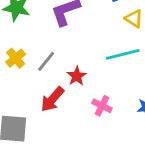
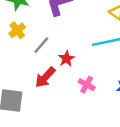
yellow cross: (16, 58) -> (17, 30), moved

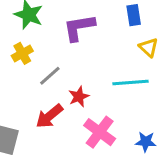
pink cross: (87, 85) -> (100, 132), size x1.5

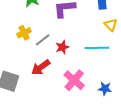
yellow cross: (22, 53) -> (24, 33), moved
red star: (79, 97) -> (62, 47), moved

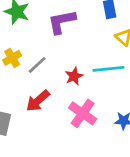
red star: (62, 47) -> (74, 76), moved

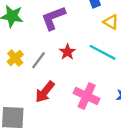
cyan line: (109, 69) -> (102, 52), turned 44
red star: (74, 76) -> (67, 52), moved

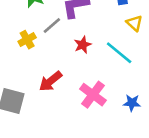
gray line: (38, 60) -> (52, 25), moved

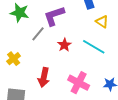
yellow cross: (27, 40) -> (14, 59), moved
red arrow: (50, 81) -> (44, 77), turned -30

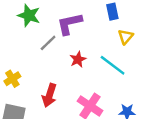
yellow triangle: (102, 22) -> (126, 37), turned 32
yellow cross: (14, 59) -> (12, 79), moved

